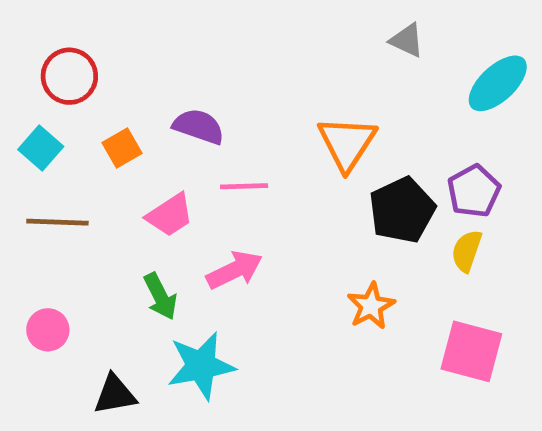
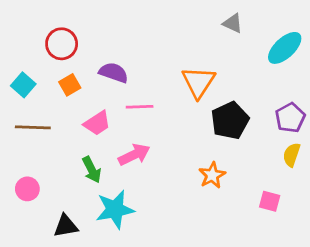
red circle: (69, 76) -> (62, 44), moved
purple pentagon: (474, 191) -> (290, 118), moved
yellow semicircle: (467, 251) -> (292, 155), moved
pink square: (471, 351) -> (270, 201), size x0.6

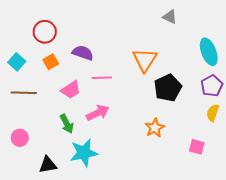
cyan ellipse: (285, 48) -> (209, 52), moved, turned -68

